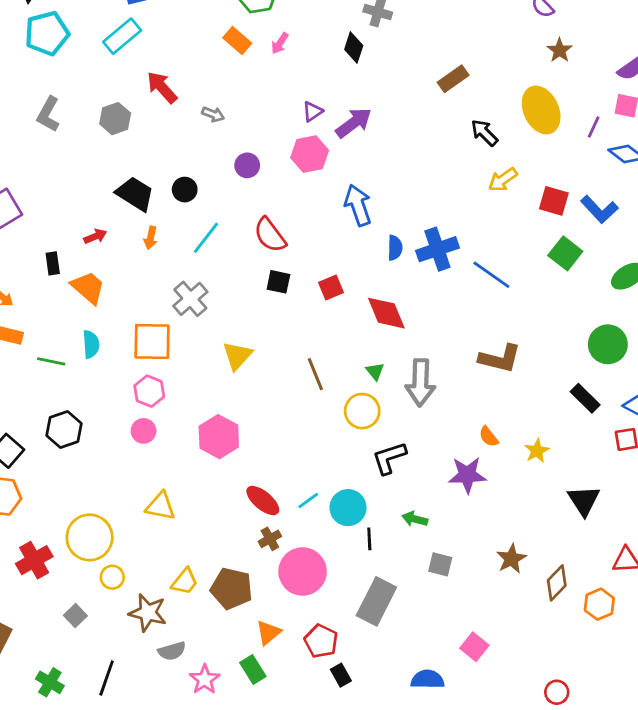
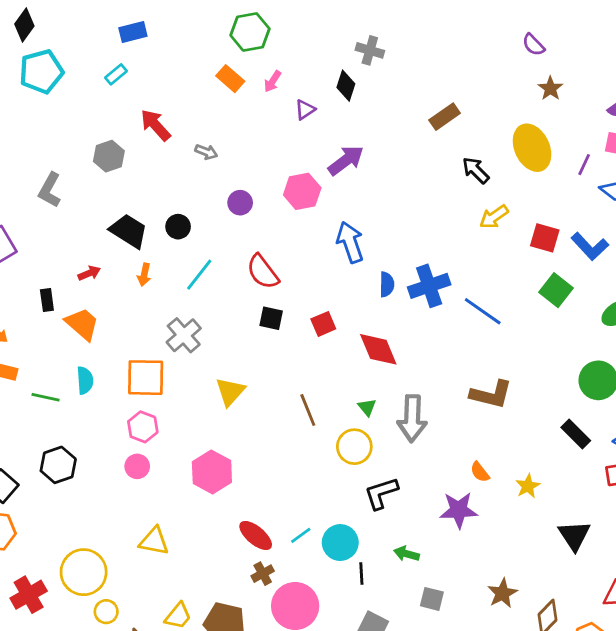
cyan rectangle: (122, 36) -> (116, 74), size x0.6
purple triangle: (312, 111) -> (305, 110), moved
gray L-shape: (48, 114) -> (50, 190), moved

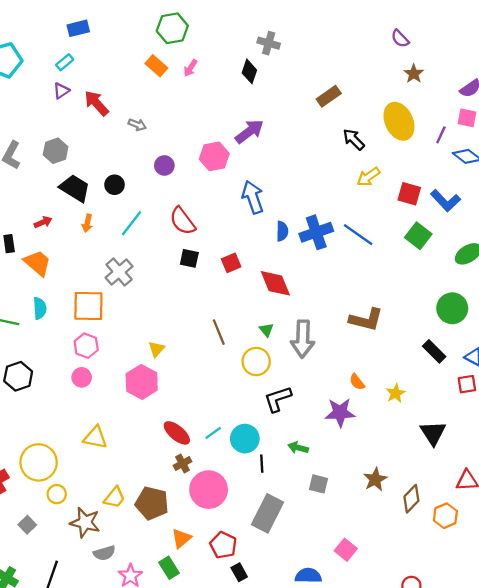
purple triangle: (305, 110) -> (61, 91), moved
gray hexagon: (109, 156) -> (56, 151), moved
blue line: (483, 311) -> (358, 235), moved
yellow triangle: (230, 392) -> (156, 349), moved, size x0.7

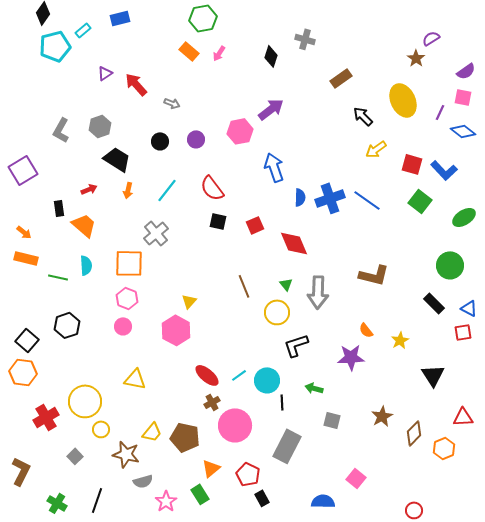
purple semicircle: (400, 39) -> (431, 38), moved, turned 102
gray cross: (269, 43) -> (305, 39), moved
cyan rectangle: (65, 62) -> (83, 30), moved
black circle: (115, 185) -> (160, 141), moved

